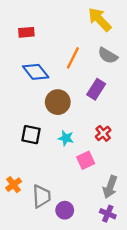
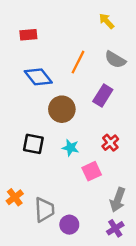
yellow arrow: (100, 19) -> (107, 21), size x0.6
purple cross: (108, 214) -> (115, 228), turned 35

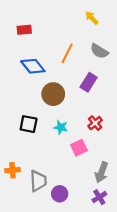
orange cross: (15, 197) -> (12, 170), turned 32

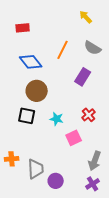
brown circle: (53, 94) -> (37, 91), moved

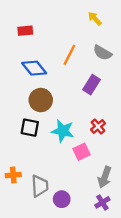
cyan star: (57, 119) -> (63, 131), size x1.5

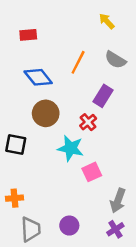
red cross: (98, 126) -> (88, 122), moved
black square: (30, 128) -> (16, 145), moved
gray trapezoid: (40, 186) -> (31, 229), moved

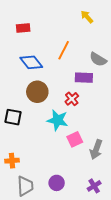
gray semicircle: (115, 60) -> (98, 59), moved
purple rectangle: (103, 96) -> (84, 78), turned 60
gray arrow: (118, 201) -> (96, 150), moved

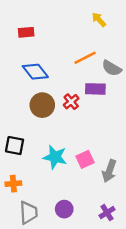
orange line: (64, 50) -> (85, 58), moved, turned 36
red cross: (72, 99) -> (71, 102), moved
black square: (13, 117) -> (15, 146), moved
cyan star: (58, 120) -> (55, 157), moved

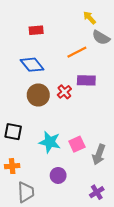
red rectangle: (26, 32) -> (36, 30), moved
gray semicircle: (112, 68) -> (101, 38), moved
purple circle: (64, 209) -> (58, 175), moved

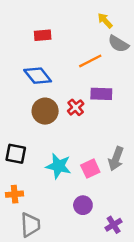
gray arrow: (99, 155) -> (116, 159), moved
purple circle: (58, 175) -> (83, 205), moved

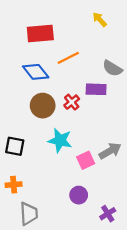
red rectangle: (43, 35) -> (40, 33), size x1.6
gray semicircle: (118, 44) -> (112, 68), moved
orange line: (90, 61) -> (68, 58), moved
gray arrow: (116, 159) -> (110, 151), turned -140
cyan star: (59, 166) -> (60, 140), moved

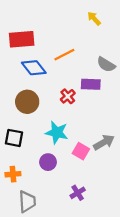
red rectangle: (40, 33) -> (22, 39), moved
brown circle: (43, 106) -> (27, 102), moved
pink square: (86, 160) -> (81, 151), turned -35
purple circle: (79, 195) -> (48, 162), moved
purple cross: (108, 214) -> (78, 193), moved

